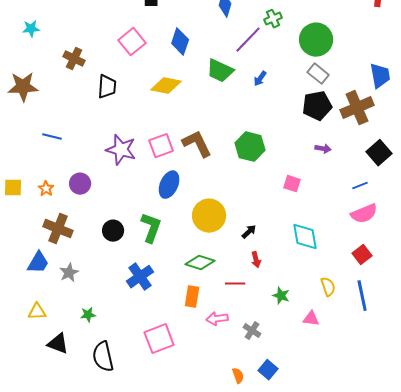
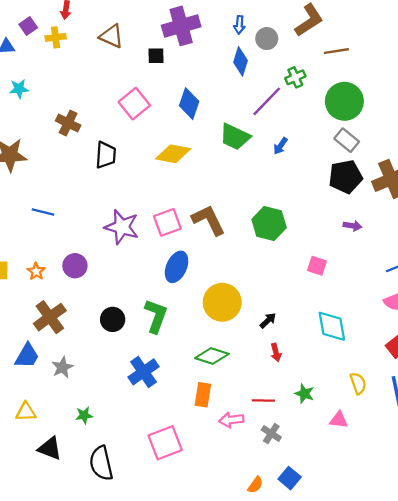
brown cross: (58, 229) -> (50, 317), turned 32
red line: (235, 284) -> (263, 400), moved
orange semicircle: (238, 376) -> (255, 485), turned 56

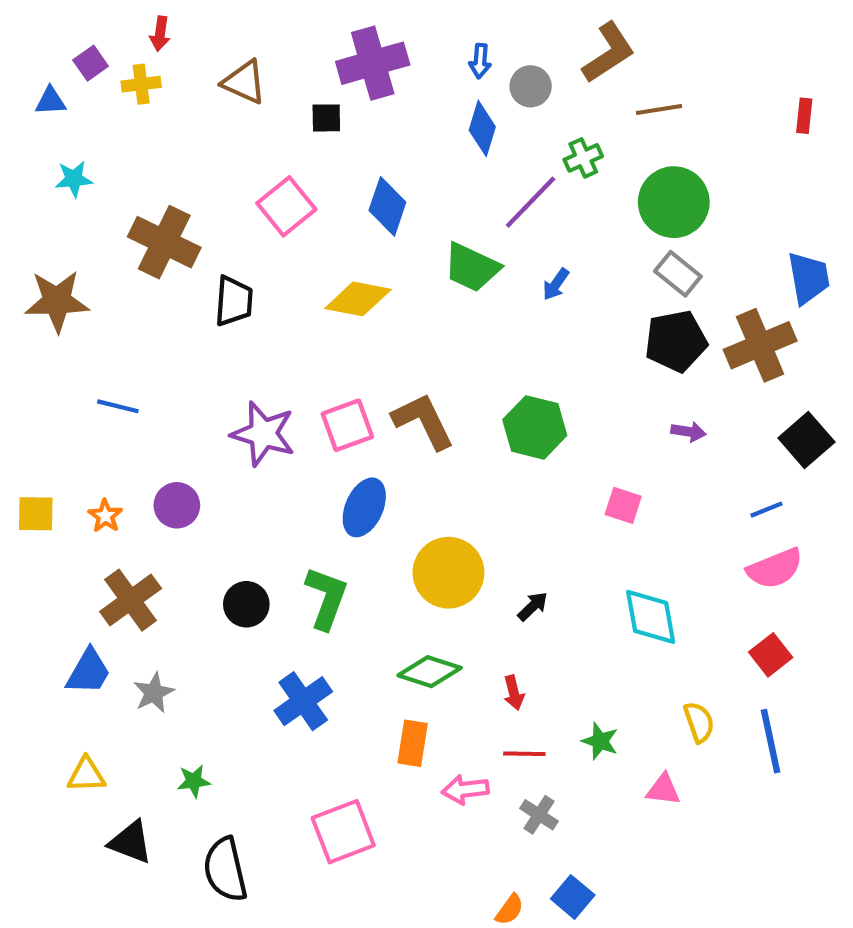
brown cross: (68, 123) -> (164, 242), size x1.5
red arrow: (276, 352) -> (514, 693), moved

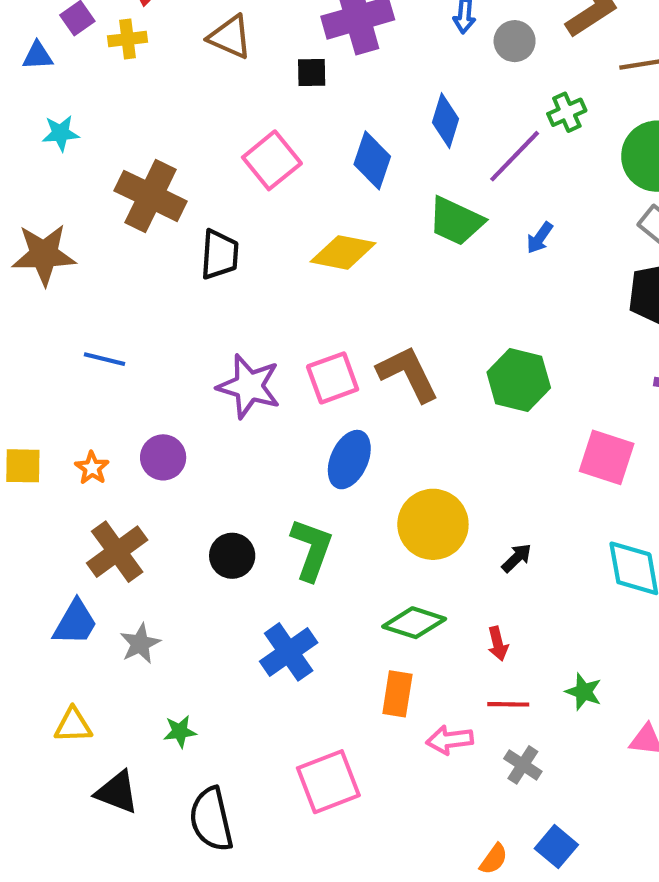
blue diamond: (482, 128) -> (446, 121), moved
pink square: (623, 505) -> (607, 457), size x1.5

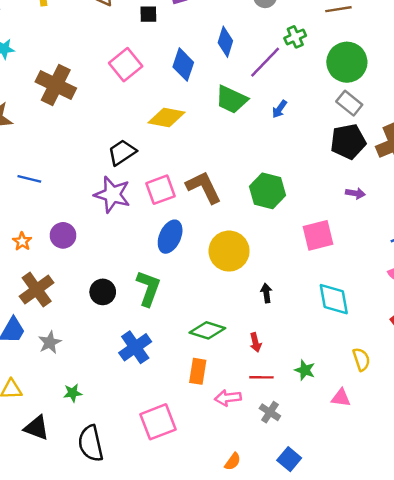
black trapezoid: (220, 254) -> (122, 152), moved, turned -128
pink square: (607, 457) -> (318, 235), turned -32
yellow circle: (433, 524) -> (229, 251), moved
black arrow: (517, 558) -> (266, 293), turned -54
orange semicircle: (494, 859) -> (233, 462), moved

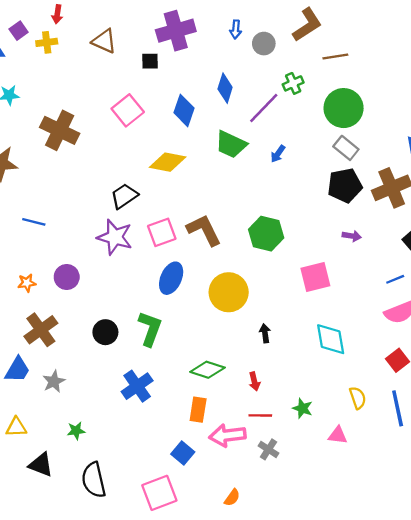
orange star: (22, 241) -> (27, 283), turned 30
pink arrow: (228, 398) -> (227, 435), size x1.4
pink square: (158, 422) -> (159, 493), moved
blue square: (289, 459) -> (183, 453), moved

